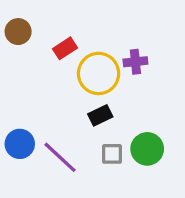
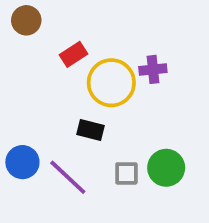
brown circle: (18, 32) -> (26, 20), moved
black rectangle: (100, 115) -> (91, 130), moved, turned 40

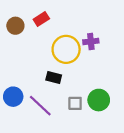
brown circle: (26, 20) -> (15, 26), moved
red rectangle: (74, 54) -> (41, 19), moved

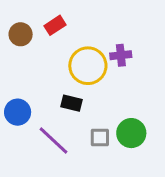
blue circle: (13, 97) -> (18, 112), moved

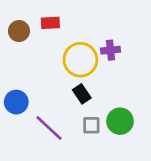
red rectangle: (55, 25) -> (50, 23), turned 30
black rectangle: (71, 103) -> (82, 94), moved, turned 42

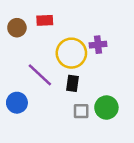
black rectangle: (82, 94) -> (73, 83), turned 42
blue circle: (16, 102) -> (17, 103), moved
purple line: (49, 128) -> (40, 75), moved

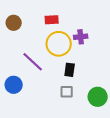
red rectangle: (45, 20) -> (52, 20), moved
black rectangle: (73, 83) -> (70, 70), moved
green circle: (106, 108) -> (98, 97), moved

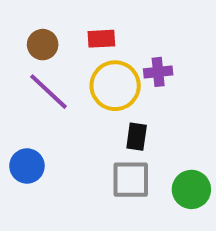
brown circle: (14, 23) -> (43, 45), moved
purple line: (33, 62) -> (48, 92), moved
gray square: (67, 92) -> (131, 180), size x1.5

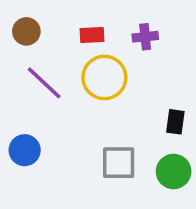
brown circle: (43, 45) -> (26, 31), moved
purple cross: (158, 72) -> (145, 37), moved
black rectangle: (137, 137) -> (175, 122), moved

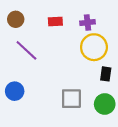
yellow circle: (104, 77) -> (94, 47), moved

